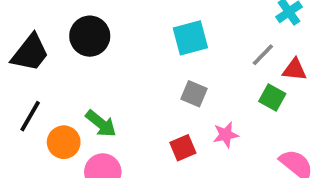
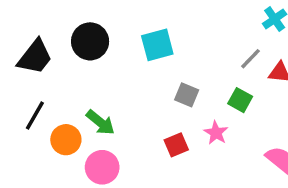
cyan square: (190, 38) -> (157, 45), moved
green square: (272, 98) -> (240, 100), moved
pink star: (226, 135) -> (216, 133), turned -30

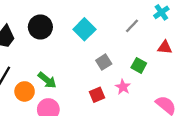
cyan square: (157, 45) -> (84, 29), turned -30
gray line: (250, 59) -> (132, 26), moved
gray square: (187, 95) -> (104, 62), turned 35

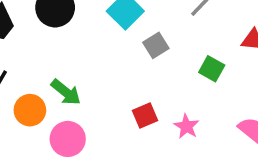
gray square: (104, 62) -> (156, 45), moved
pink star: (123, 87) -> (186, 126), moved

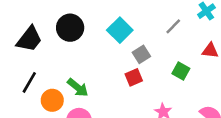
red square: (145, 116) -> (134, 77), moved

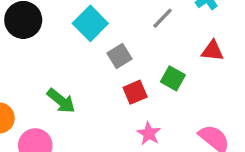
red square: (134, 77) -> (135, 92), moved
green arrow: (78, 88) -> (61, 101), moved

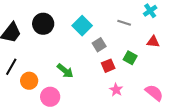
gray line: (163, 18) -> (124, 23), turned 64

